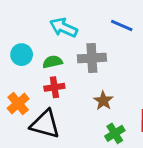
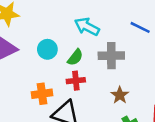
green semicircle: (52, 62) -> (75, 57), turned 138
orange cross: (18, 104) -> (42, 94), turned 30

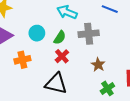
red cross: (76, 81) -> (62, 56), turned -32
orange cross: (42, 94) -> (22, 60), moved

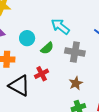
red cross: (62, 56) -> (42, 74), moved
black triangle: (56, 84) -> (19, 86), moved

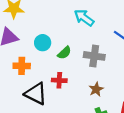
cyan arrow: (60, 26) -> (84, 18), moved
red cross: (42, 74) -> (59, 80), turned 32

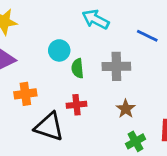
cyan circle: (43, 43) -> (59, 50), moved
green semicircle: (64, 53) -> (78, 68), turned 136

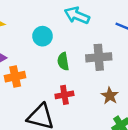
cyan circle: (59, 50) -> (43, 36), moved
orange cross: (25, 94) -> (15, 77), moved

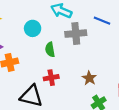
gray cross: (99, 57) -> (76, 34), moved

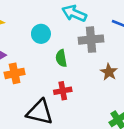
brown star: (89, 78) -> (109, 72), moved

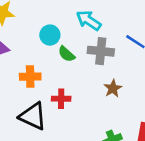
green semicircle: (61, 58) -> (66, 54), moved, turned -49
orange cross: (15, 73) -> (30, 77), moved

